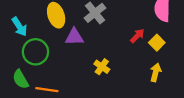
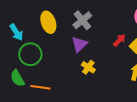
purple triangle: (74, 37) -> (79, 44), moved, turned -42

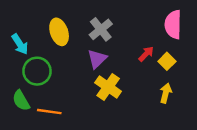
yellow cross: (88, 67) -> (108, 87), size x1.5

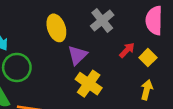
gray cross: (101, 29) -> (102, 20), moved
yellow ellipse: (59, 32) -> (56, 28), moved

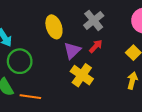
red arrow: (127, 50) -> (96, 46), moved

